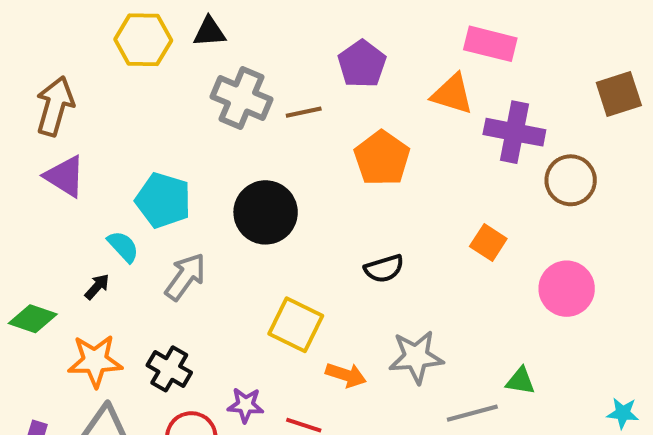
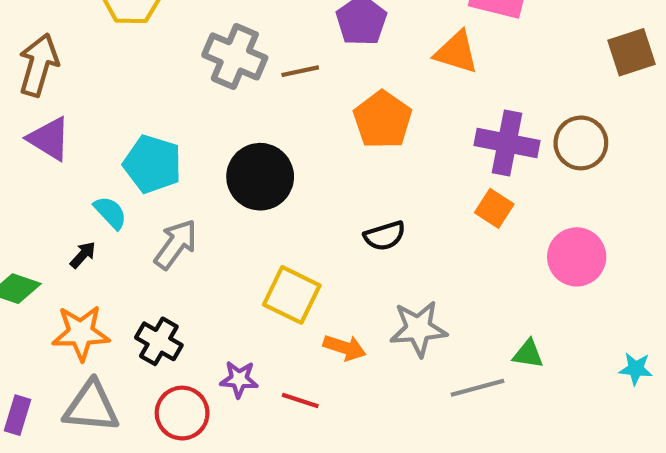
purple cross: (514, 132) -> (507, 143), moved
cyan star: (623, 413) -> (636, 369), moved

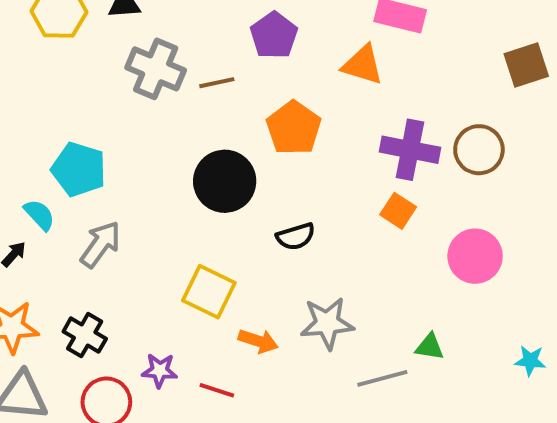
black circle: (260, 177) -> (225, 181), moved

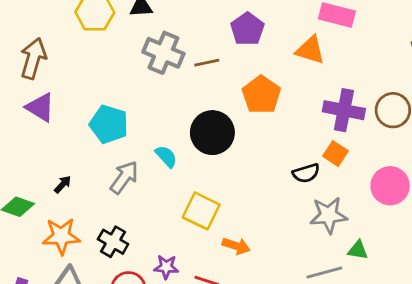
cyan semicircle: (39, 215) -> (166, 156), moved
black semicircle: (296, 236) -> (306, 173), moved
gray star: (327, 323) -> (329, 215), moved

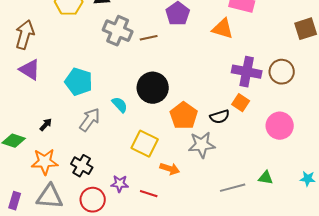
orange pentagon: (261, 95) -> (184, 116), moved
gray star: (329, 215) -> (202, 145), moved
green triangle: (358, 250) -> (266, 178), moved

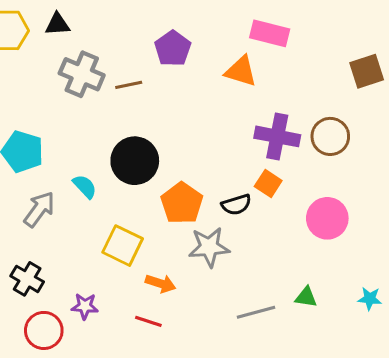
red line: (149, 194) -> (148, 321), moved

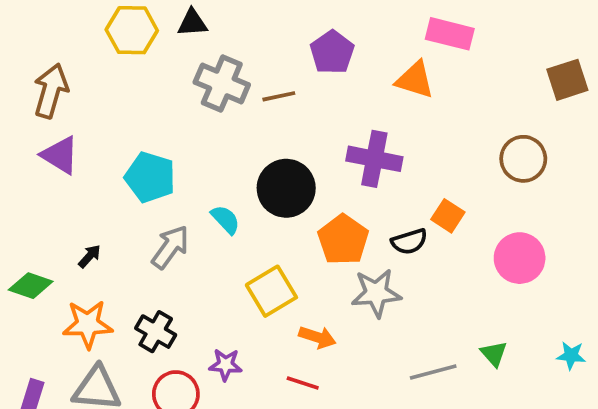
purple cross: (277, 136) -> (374, 159), moved
yellow square: (123, 246) -> (271, 291), turned 33
green triangle: (306, 297) -> (494, 354), turned 40

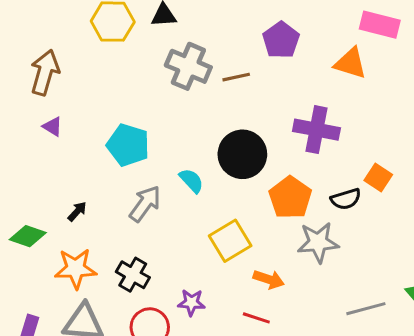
purple triangle: (60, 155) -> (52, 127), size x0.6

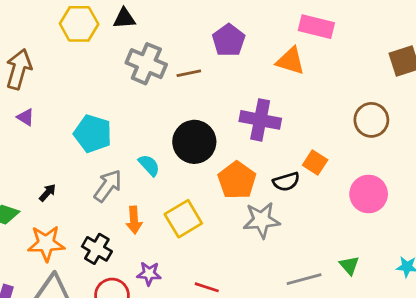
orange arrow: (269, 279) -> (134, 220), moved, turned 68

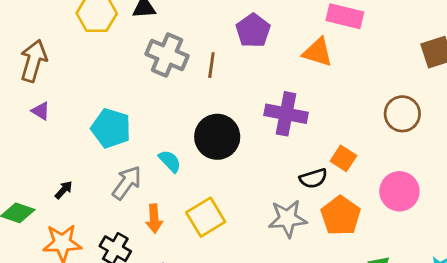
brown line: (189, 73) -> (211, 65), turned -70
orange pentagon: (237, 180) -> (341, 216), moved

